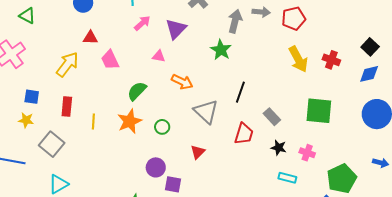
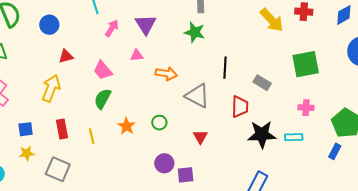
pink trapezoid: (110, 60) -> (103, 70), moved
green semicircle: (137, 91) -> (103, 99), moved
orange star: (130, 121) -> (127, 126), size x0.7
black star: (279, 148) -> (262, 134), moved, size x1.8

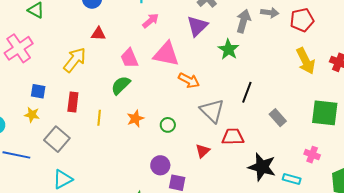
purple triangle: (146, 24) -> (197, 26), moved
pink triangle: (137, 55) -> (166, 54), size x2.0
red trapezoid: (240, 107) -> (233, 137), moved, turned -110

